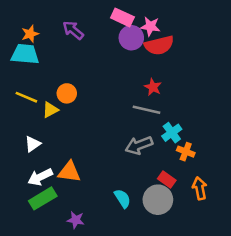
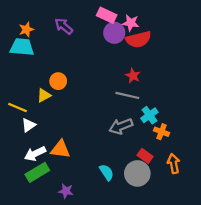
yellow line: (26, 97) -> (18, 108), moved

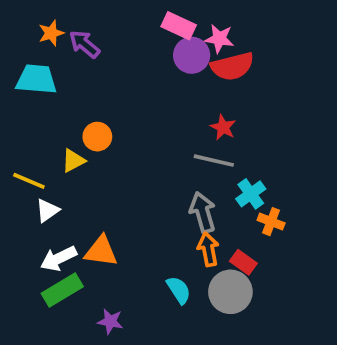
purple arrow: (64, 26) -> (84, 44), moved
orange star: (26, 29) -> (51, 33), moved
gray arrow: (121, 126) -> (203, 212), turned 95
orange arrow: (174, 164) -> (208, 249), moved

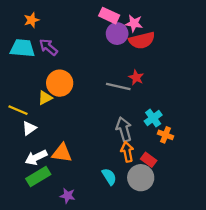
purple arrow: (84, 44) -> (48, 47), moved
orange circle: (97, 137) -> (60, 83), size x1.5
gray line: (214, 161) -> (118, 86), moved

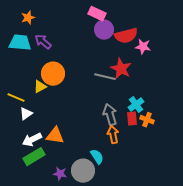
pink star: (134, 23) -> (143, 47), moved
red star: (136, 77) -> (121, 69), size x1.5
red rectangle: (149, 160) -> (132, 119), moved, turned 48
gray circle: (141, 178) -> (83, 171), moved

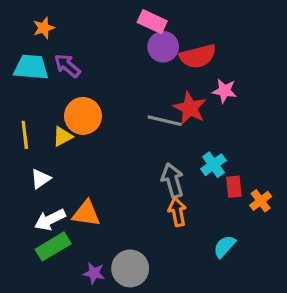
pink star: (143, 47) -> (224, 91), moved
yellow line: (16, 98) -> (25, 135), moved, turned 60
red rectangle: (132, 119) -> (234, 187), moved
orange cross: (147, 120) -> (261, 201), moved, turned 32
cyan semicircle: (97, 157) -> (224, 246), moved, turned -105

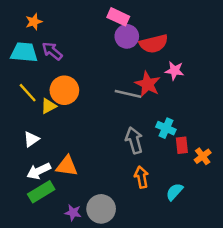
yellow line: (25, 135) -> (28, 93), moved, turned -35
cyan cross: (213, 165) -> (166, 128), turned -30
orange arrow: (177, 212) -> (141, 177), moved

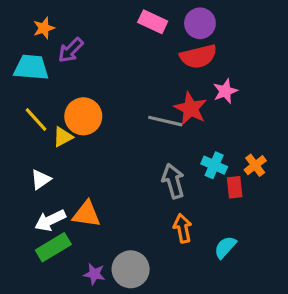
purple circle: (127, 36) -> (200, 23), moved
purple arrow: (52, 51) -> (71, 50), moved, turned -85
pink star: (175, 71) -> (225, 91), turned -30
orange cross: (203, 156) -> (255, 165), moved

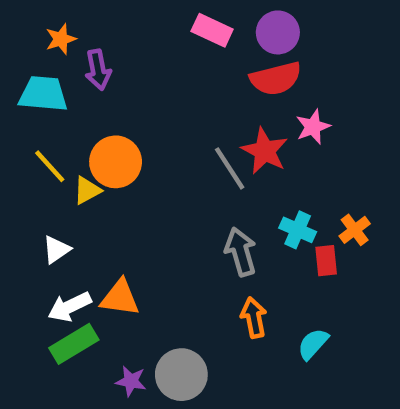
purple arrow: (71, 50) -> (98, 70), turned -56
gray line: (165, 121) -> (230, 168), turned 44

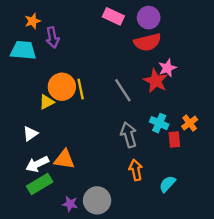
red star: (265, 151) -> (156, 81), moved
yellow line: (50, 166) -> (81, 89), moved, turned 30

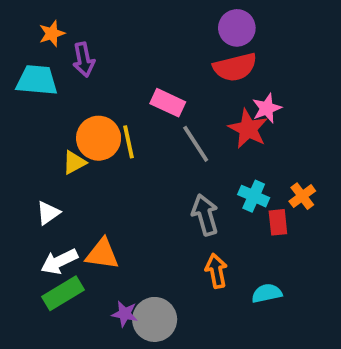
pink rectangle: (113, 16) -> (168, 103), moved
cyan semicircle: (167, 184) -> (267, 293), turned 36
purple star: (70, 204) -> (125, 314), moved

